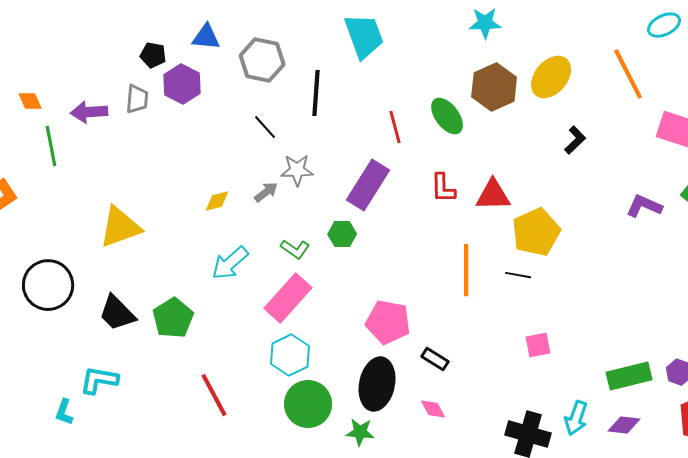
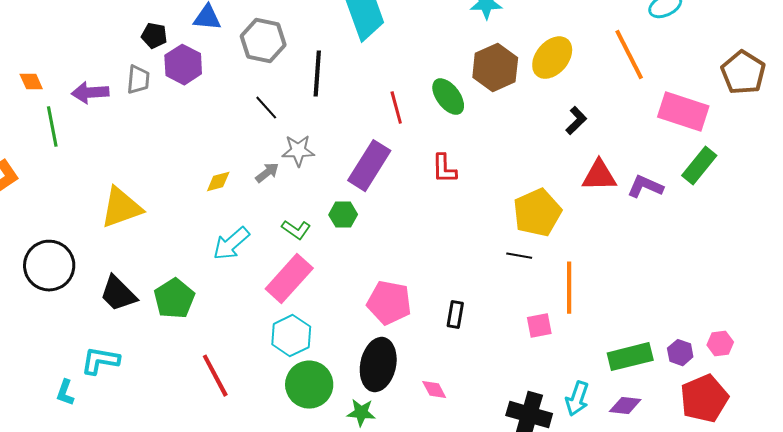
red triangle: (493, 195) -> (599, 176), moved
orange line: (466, 270) -> (569, 288), moved
black rectangle: (435, 359) -> (455, 315), moved, turned 68

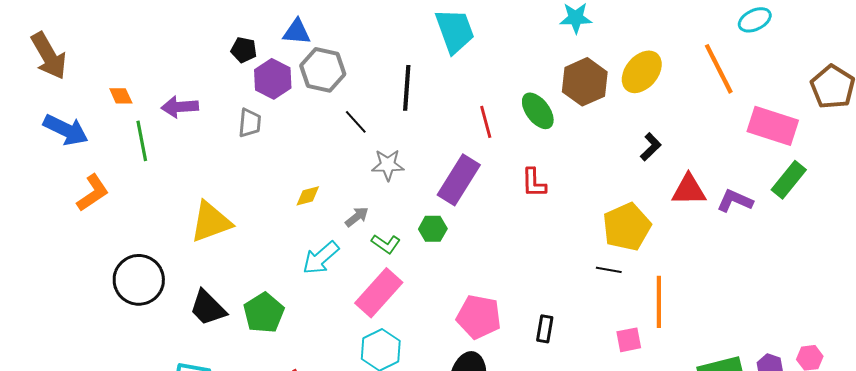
gray hexagon: (263, 41) -> (323, 70), moved
gray trapezoid: (138, 80) -> (250, 123), moved
black L-shape: (576, 121) -> (651, 147), moved
gray arrow: (267, 173) -> (357, 217), moved

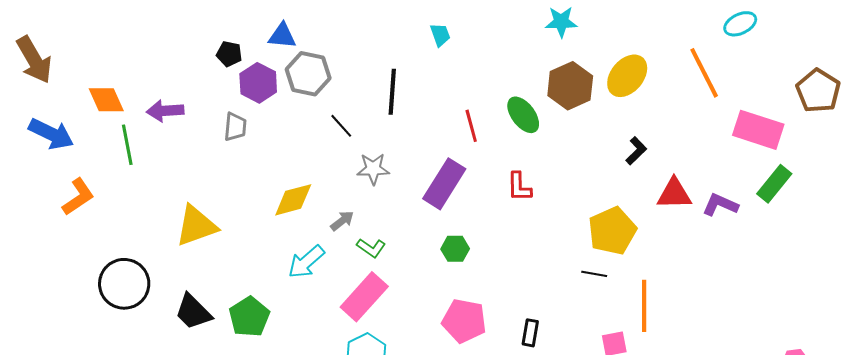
cyan trapezoid: (455, 31) -> (440, 35), size x0.5
orange diamond: (121, 96) -> (106, 100), size x1.5
yellow diamond: (308, 196) -> (293, 200), size x1.6
green hexagon: (433, 229) -> (455, 249), moved

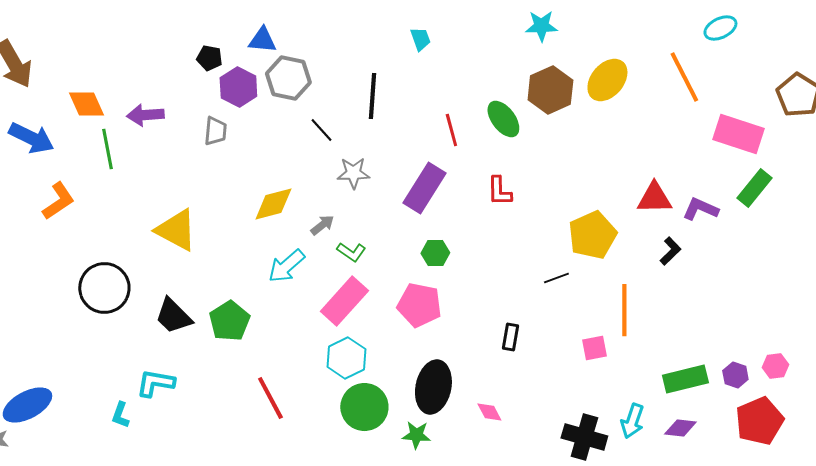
black L-shape: (636, 151) -> (670, 251), moved
yellow triangle: (196, 226) -> (176, 230), turned 48
black line: (594, 274) -> (556, 278), moved, turned -30
pink pentagon: (464, 321) -> (419, 305), moved

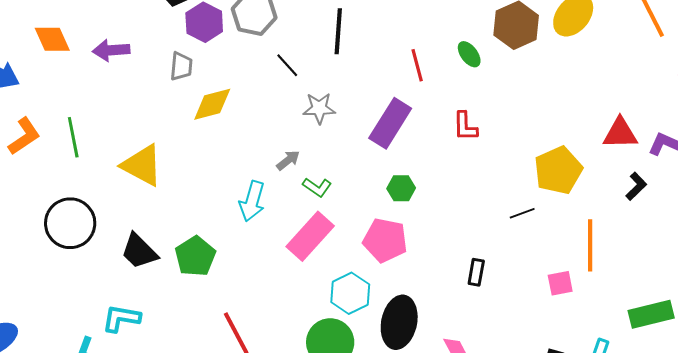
green ellipse: (503, 119) -> (469, 54), size x0.7
green line: (107, 149) -> (73, 137), moved
yellow diamond: (273, 204) -> (212, 104), moved
cyan arrow: (286, 266) -> (252, 201), turned -33
cyan hexagon: (346, 358) -> (350, 293), moved

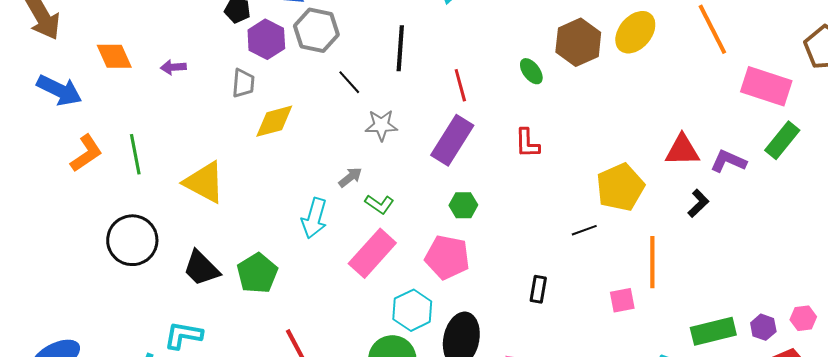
purple arrow: (111, 50) -> (173, 67), size x0.7
red line: (417, 65) -> (460, 85), moved

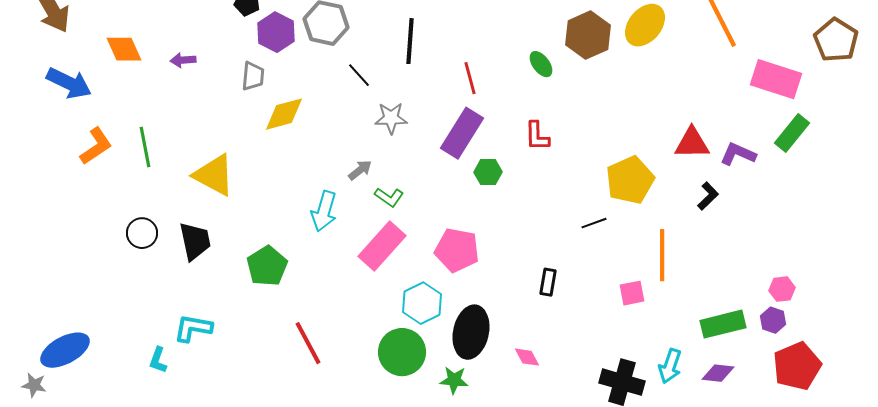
green hexagon: (463, 205) -> (488, 172), moved
black circle: (132, 240) -> (142, 233), size x0.6
black trapezoid: (201, 268) -> (195, 241), moved, turned -147
pink hexagon: (803, 318) -> (782, 289), moved

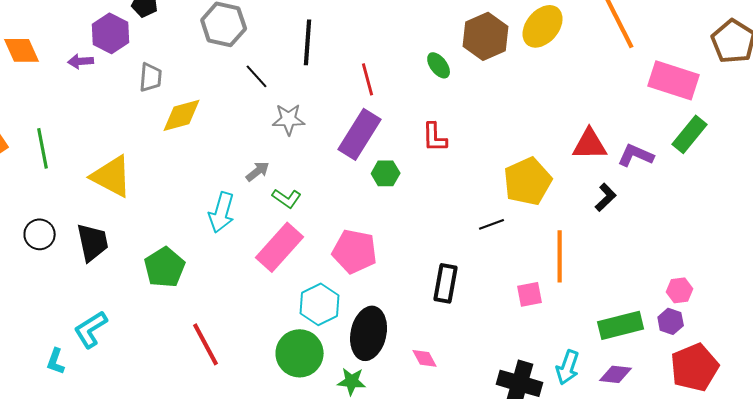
purple hexagon: (276, 32) -> (111, 33), moved
black rectangle: (548, 282) -> (446, 283), size x1.4
cyan L-shape: (193, 328) -> (91, 329), turned -42

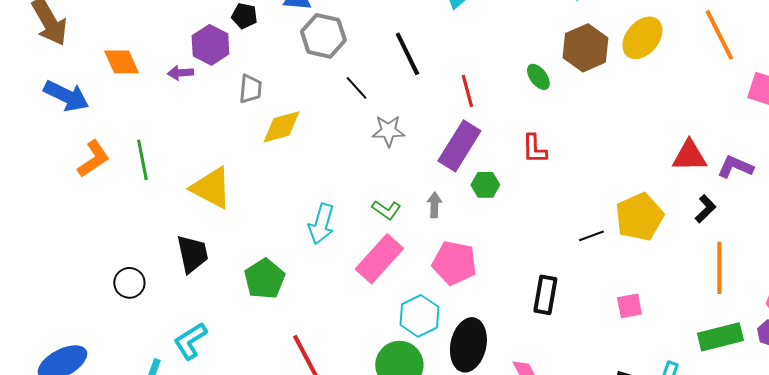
black line: (308, 42) -> (407, 54), turned -30
gray arrow: (258, 171) -> (434, 205), moved, turned -50
yellow pentagon: (528, 181) -> (639, 217), moved
black circle: (40, 234) -> (129, 283), moved
orange line: (560, 256) -> (719, 268), moved

